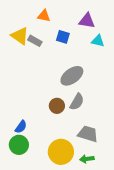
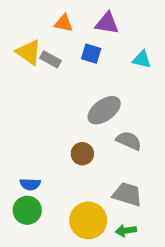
purple triangle: (87, 21) -> (107, 23), moved
gray semicircle: (77, 102) -> (129, 141), moved, turned -96
blue semicircle: (21, 127) -> (30, 184), turned 56

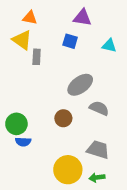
orange triangle: (64, 23) -> (30, 18), moved
gray rectangle: (50, 59) -> (37, 57), moved, turned 64
green circle: (27, 210) -> (16, 124), moved

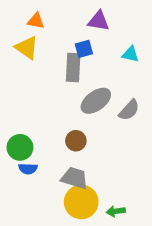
blue square: (70, 41) -> (84, 49), turned -32
gray rectangle: (37, 57) -> (73, 68), moved, size x1.5
gray semicircle: (99, 108) -> (129, 110), moved, turned 108
gray trapezoid: (98, 150) -> (75, 178), moved

